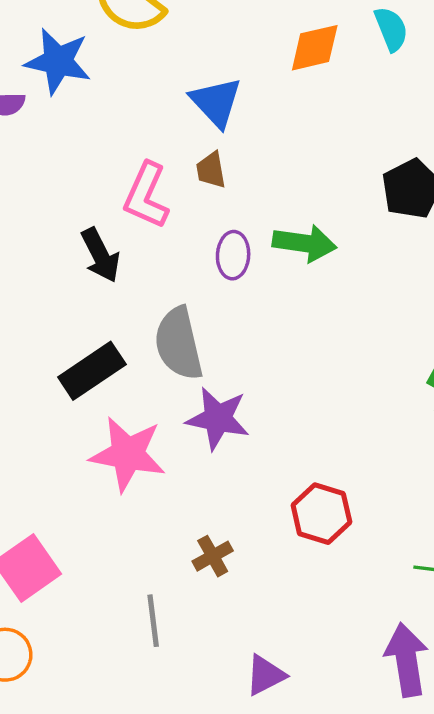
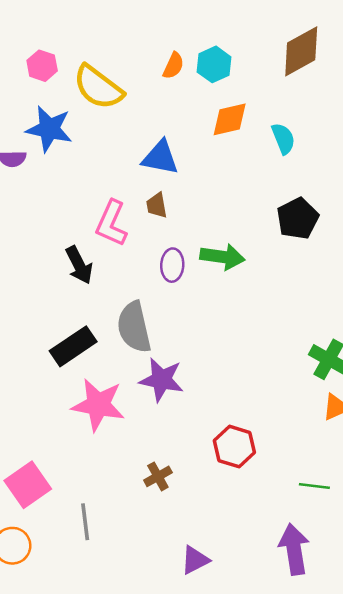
cyan semicircle: (391, 29) -> (283, 139), moved
blue triangle: (216, 102) -> (160, 158), turned -36
gray line: (153, 621) -> (85, 522), moved

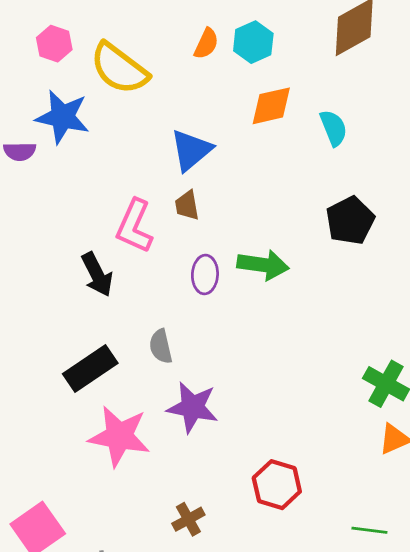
blue triangle: (160, 158) -> (191, 150), turned -51
gray semicircle: (134, 327) -> (161, 346), size x0.6

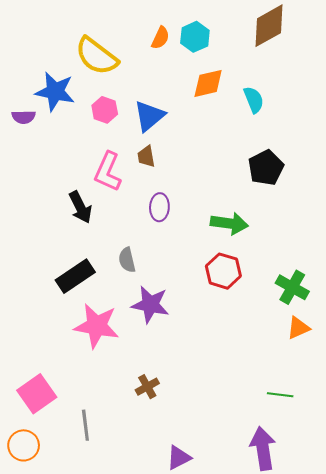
pink hexagon: (54, 44) -> (105, 110), moved
green arrow: (263, 265) -> (229, 223), moved
red hexagon: (277, 485) -> (223, 271), moved

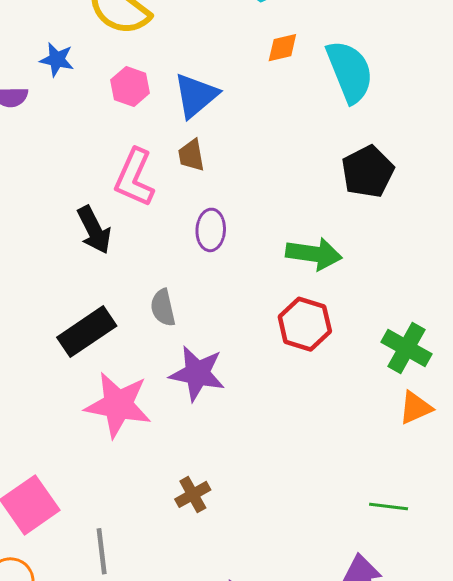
orange diamond: (208, 83) -> (282, 48), size x0.7
blue star: (55, 92) -> (57, 60), size x0.6
cyan semicircle: (254, 100) -> (350, 72), size x1.6

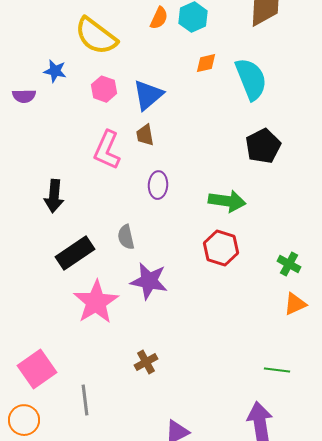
black arrow: (94, 230) -> (54, 196), moved, turned 32
green cross: (406, 348) -> (289, 264), size x0.7
pink star: (118, 405) -> (96, 302), turned 30

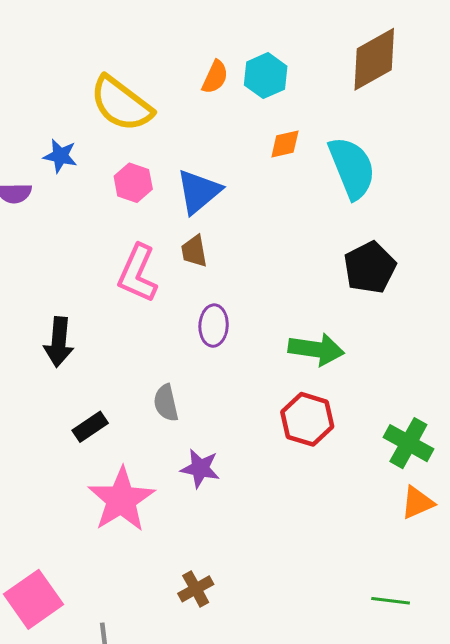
black rectangle: (75, 253) -> (90, 427), size x0.6
green cross: (289, 264) -> (408, 443), size x1.4
purple star: (149, 281) -> (200, 468), size x0.7

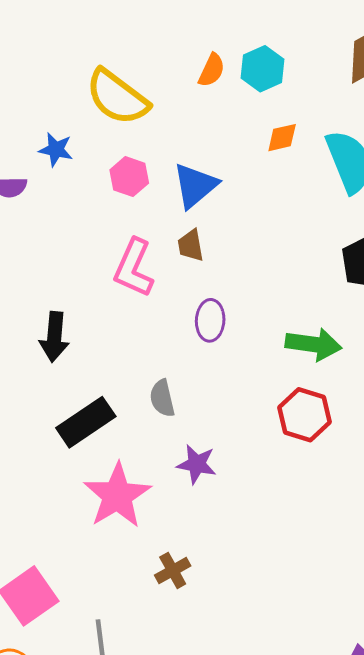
black rectangle: (90, 427) -> (86, 422), size x1.6
brown cross: (196, 589) -> (173, 571), moved

